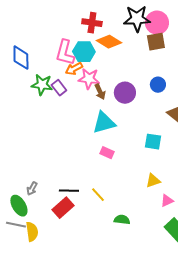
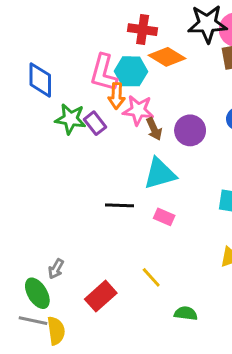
orange arrow: (74, 69) -> (117, 96), turned -60
black line: (69, 191) -> (119, 205), moved

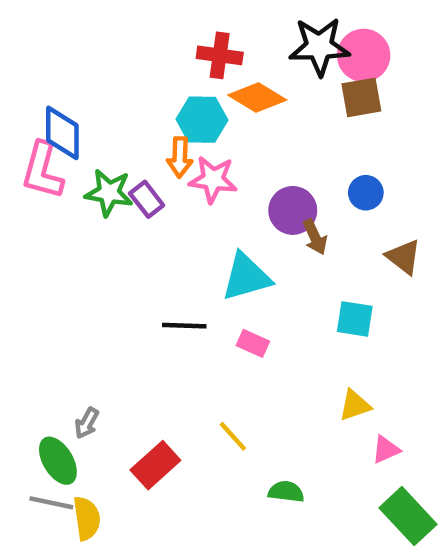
pink L-shape: (104, 73) -> (42, 171), moved
brown arrow: (154, 129) -> (315, 237), moved

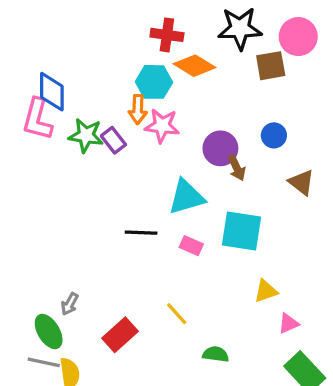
pink circle: (364, 55) -> (298, 37), moved
cyan square: (355, 319) -> (241, 231), moved, size x1.5

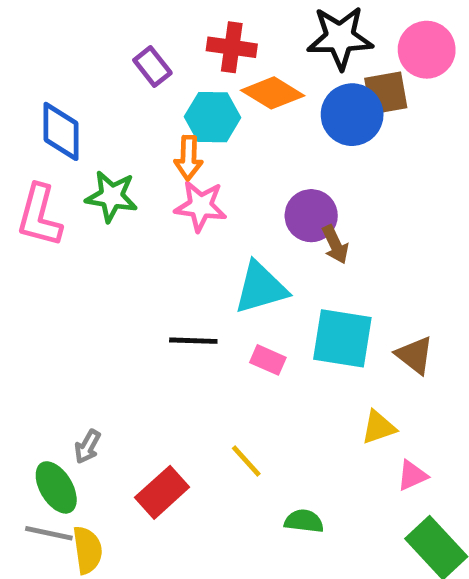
pink L-shape: (37, 119) -> (39, 216), moved
pink star: (162, 126) -> (201, 206), moved
blue circle: (274, 135) -> (352, 115), moved, size x1.6
purple rectangle: (113, 140) -> (152, 67), moved
brown triangle: (301, 182) -> (415, 355), moved

